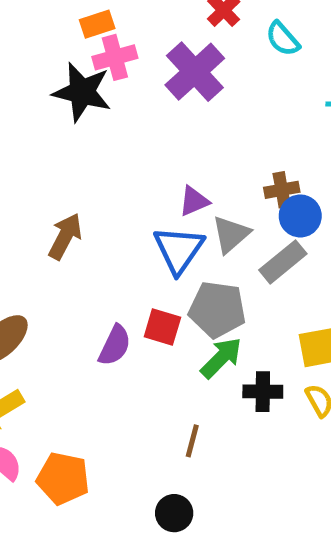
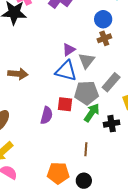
blue circle: (300, 216) -> (103, 19), moved
brown arrow: (65, 236) -> (18, 74), turned 78
blue triangle: (179, 250) -> (66, 71), turned -40
gray rectangle: (283, 262) -> (111, 82), moved
orange pentagon: (63, 478) -> (58, 173), moved

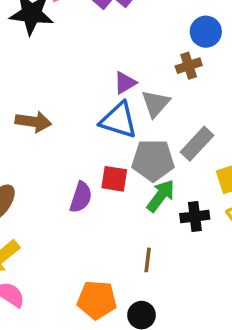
blue circle: (103, 19) -> (206, 32), moved

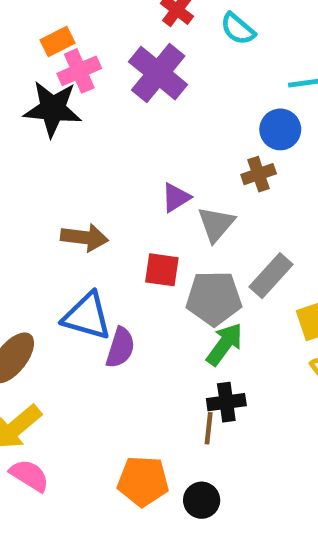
blue triangle: (119, 120) -> (87, 316), moved
brown arrow: (33, 122) -> (84, 238), moved
red square: (114, 179) -> (162, 270), moved
black cross: (195, 216) -> (226, 402), moved

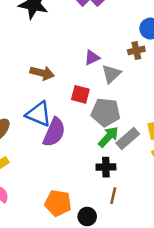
gray rectangle: (271, 276) -> (128, 138), moved
purple semicircle: (120, 348) -> (54, 132), size x1.4
brown line: (209, 428) -> (113, 196), moved

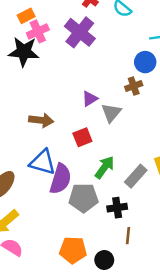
red square: (80, 94) -> (82, 137), turned -30
gray pentagon: (106, 112) -> (83, 198), moved
green arrow: (108, 137) -> (105, 167), moved

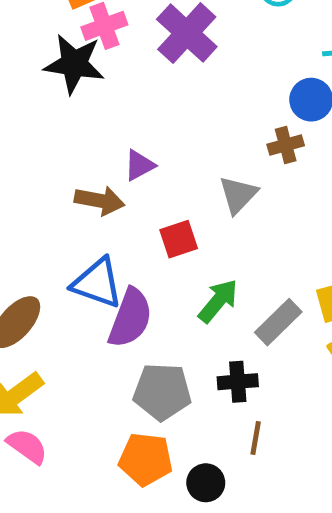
purple triangle: (90, 99) -> (139, 165), moved
gray pentagon: (83, 198) -> (162, 392), moved

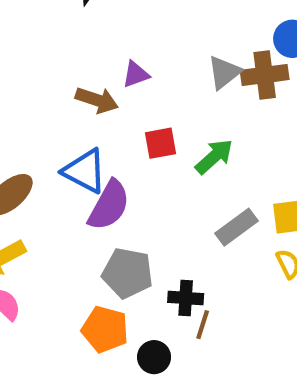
brown cross: (286, 145) -> (265, 75), size x1.5
gray triangle: (238, 195) -> (224, 72), moved
green arrow: (218, 301) -> (214, 157), moved
black cross: (238, 382) -> (186, 298), moved

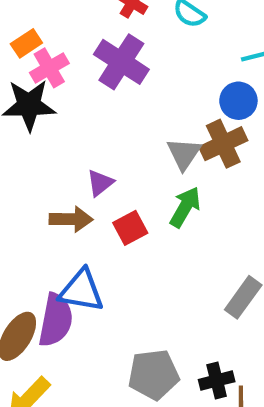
red square: (160, 143) -> (130, 228), moved
green arrow: (214, 157) -> (185, 207), moved
purple semicircle: (109, 205) -> (56, 320), moved

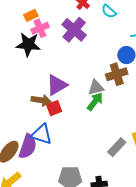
gray triangle: (184, 154) -> (96, 87), moved, turned 36
purple triangle: (100, 183) -> (57, 85), size x1.6
red square: (130, 228) -> (54, 108), moved

